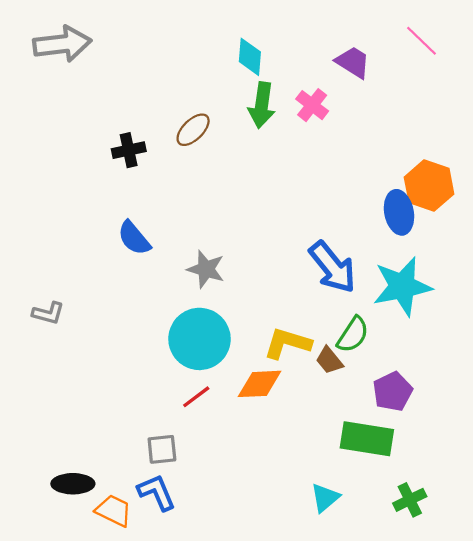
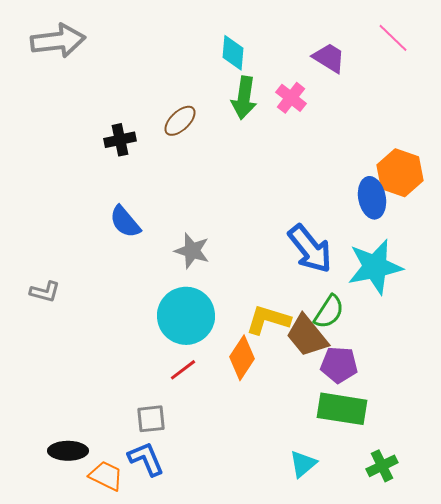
brown trapezoid: (329, 360) -> (307, 336), size x1.6
orange diamond: (260, 384) -> (242, 358), turned -54
purple pentagon: (393, 391) -> (339, 365), moved, turned 30

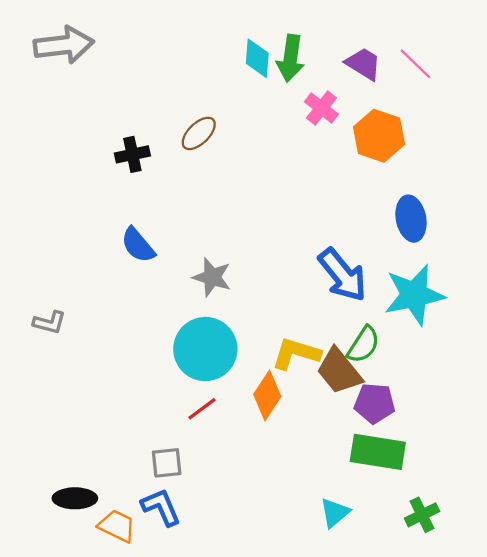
pink line: (393, 38) -> (415, 64), moved
green arrow: (244, 98) -> (290, 58), moved
orange hexagon: (400, 173) -> (379, 136), moved

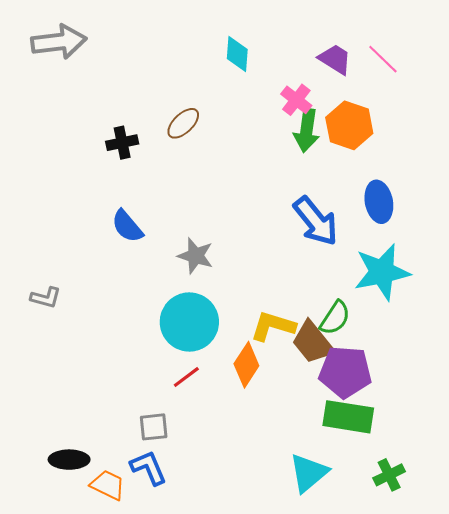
green arrow: (290, 58) -> (307, 130), moved
blue arrow: (342, 275) -> (316, 221), moved
purple pentagon: (375, 403) -> (345, 372), size x1.4
cyan triangle: (335, 513) -> (309, 473), size x1.4

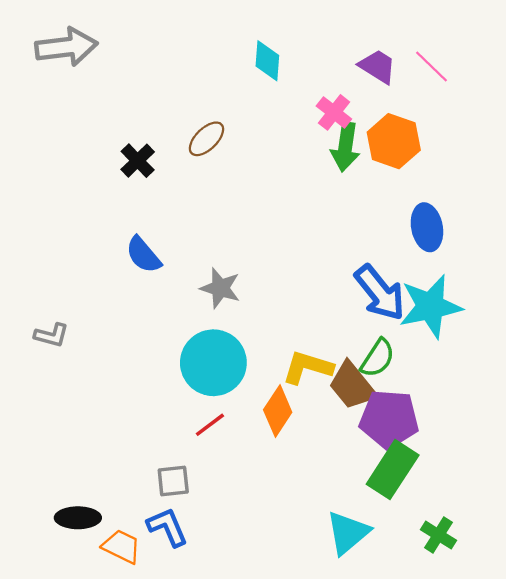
black cross: (122, 143) -> (138, 161), turned -32
blue arrow: (316, 221) -> (380, 293), moved
green rectangle: (348, 417) -> (393, 470), turned -66
green cross: (389, 475) -> (438, 535), turned -32

